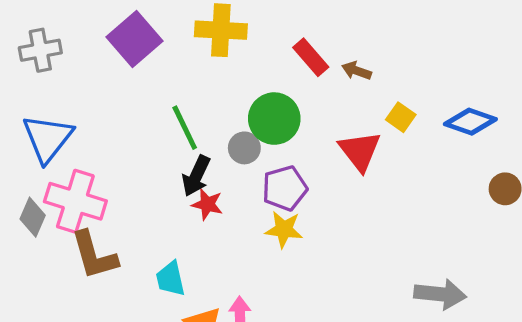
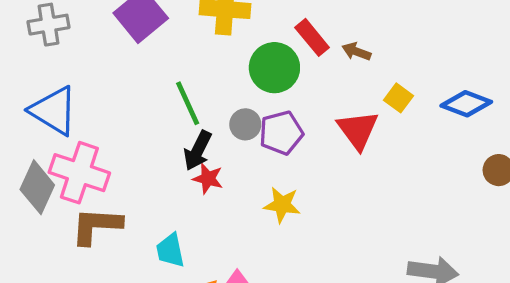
green circle: (274, 119) -> (274, 68), moved
blue triangle: (48, 138) -> (54, 111), turned -38
purple pentagon: (285, 188) -> (281, 133), moved
gray diamond: (33, 217) -> (37, 187), size x1.4
brown L-shape: (94, 255) -> (96, 226), turned 108

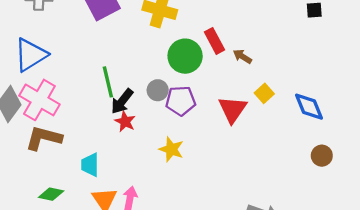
green line: (188, 103) -> (108, 82), moved
blue diamond: (466, 104) -> (309, 107), turned 36
blue triangle: (54, 111) -> (31, 55), turned 45

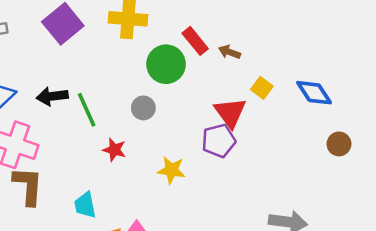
black arrow: (122, 101) -> (52, 96), moved, turned 56
purple pentagon: (181, 101) -> (219, 141), moved
brown L-shape: (44, 138) -> (28, 186), turned 90

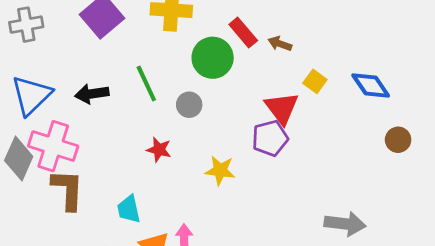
green line: (87, 110) -> (146, 84), moved

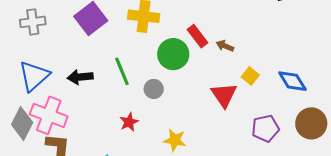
purple pentagon: (270, 138) -> (265, 128), moved
brown circle: (398, 140) -> (311, 123), size x1.6
red star: (159, 150) -> (129, 122), turned 30

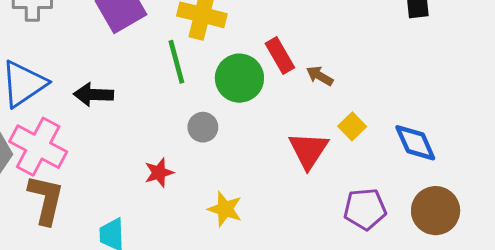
green line: (122, 71) -> (176, 62), moved

